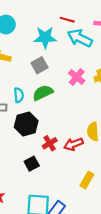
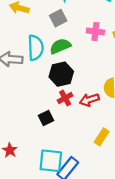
pink cross: (77, 77) -> (95, 32), turned -35
cyan semicircle: (19, 95) -> (36, 48), size x1.6
black hexagon: (26, 124) -> (61, 74), moved

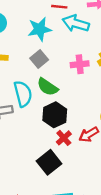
green semicircle: (60, 46) -> (47, 87), turned -110
black square: (46, 118) -> (49, 162), size x1.5

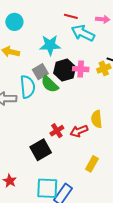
cyan star: (40, 29) -> (50, 45), moved
gray square: (39, 59) -> (40, 72), moved
black hexagon: (55, 115) -> (65, 70), moved

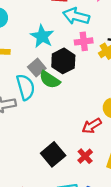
cyan star: (50, 45) -> (42, 36), turned -30
pink cross: (81, 69) -> (84, 41), moved
red cross: (57, 131) -> (85, 156), moved

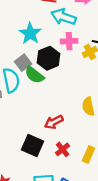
red arrow: (92, 126) -> (54, 122), moved
black square: (53, 154) -> (32, 146), turned -30

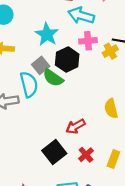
black square: (32, 146) -> (54, 152), turned 30

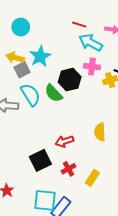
cyan star: (47, 34) -> (40, 56), moved
gray square: (41, 65) -> (22, 70), moved
cyan semicircle: (29, 84) -> (30, 95), turned -30

